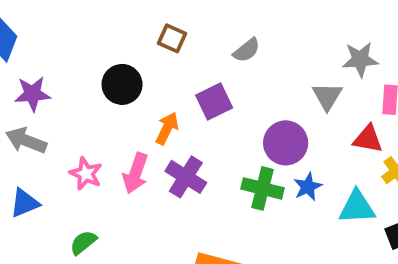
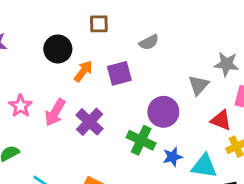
brown square: (172, 38) -> (99, 24), turned -36
orange arrow: (167, 128) -> (83, 71), moved
blue star: (308, 187) -> (173, 157), moved

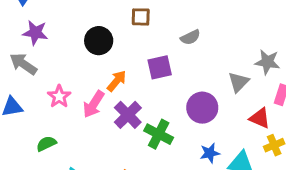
orange arrow: (83, 71) -> (117, 81), moved
green cross: (141, 140) -> (159, 134), moved

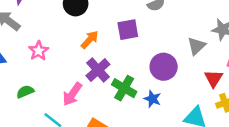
pink arrow: (94, 104) -> (72, 94), moved
red triangle: (260, 118) -> (213, 78), turned 36
blue star: (210, 153) -> (152, 99), moved, turned 30

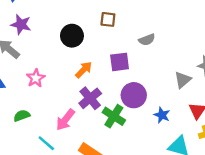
purple circle: (164, 67) -> (134, 95), moved
blue star: (152, 99) -> (162, 115), moved

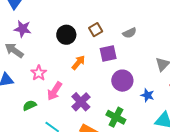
brown square: (108, 19) -> (96, 30), moved, turned -32
purple cross: (90, 98) -> (81, 102), moved
green cross: (114, 116) -> (116, 117), moved
pink arrow: (65, 120) -> (55, 91), moved

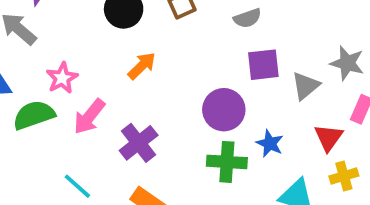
purple square: (108, 54) -> (263, 65), moved
green semicircle: (30, 105) -> (34, 115), moved, size x1.5
green cross: (116, 117) -> (227, 162), moved, turned -30

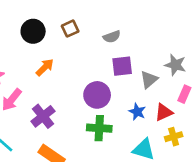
red triangle: (329, 138) -> (164, 112), turned 30
blue star: (270, 143) -> (137, 112), moved

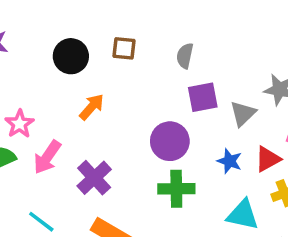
brown square: (70, 29) -> (124, 48), turned 35
gray semicircle: (112, 37) -> (185, 56), turned 126

